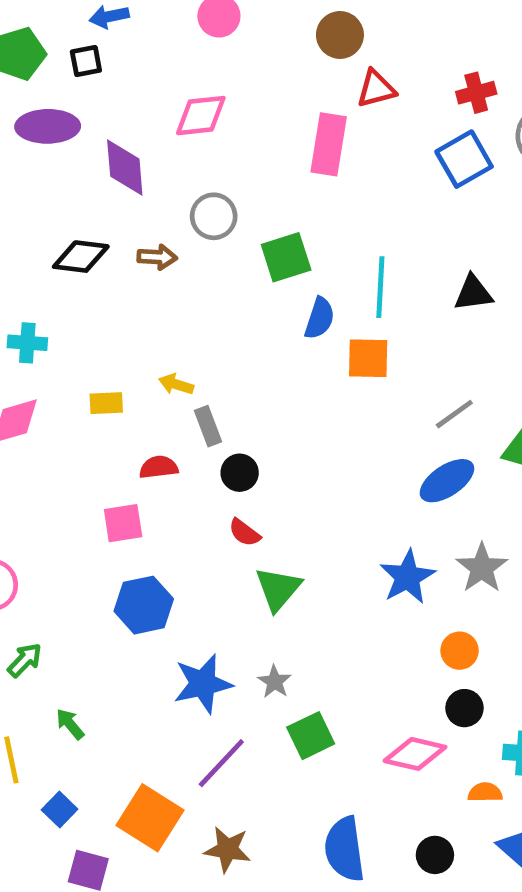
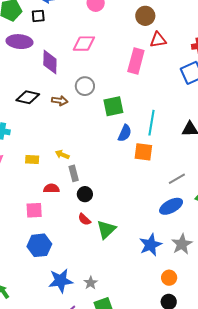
green triangle: (278, 589) -> (106, 229), moved

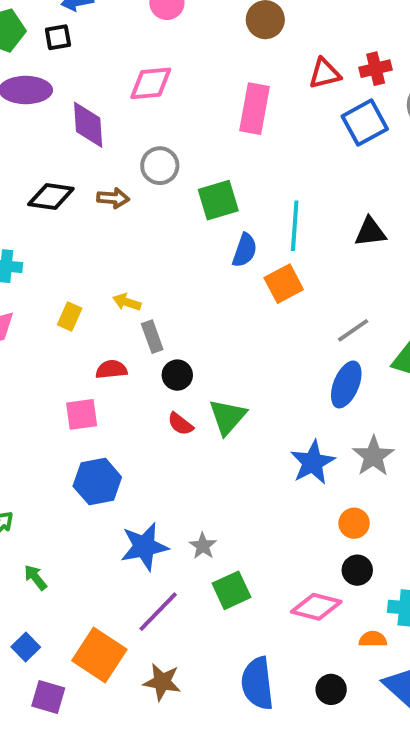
red triangle: (158, 40) -> (325, 74), moved
orange square: (143, 152) -> (284, 284), turned -30
yellow rectangle: (32, 159) -> (70, 316), turned -64
blue ellipse: (171, 206) -> (346, 384), turned -35
green triangle: (106, 229) -> (228, 417), moved

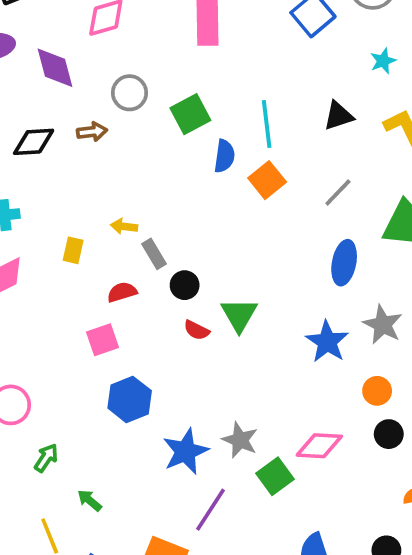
gray line: (353, 330) -> (338, 193), moved
gray star: (203, 546) -> (240, 440), size x1.4
pink diamond: (316, 607) -> (319, 446), moved

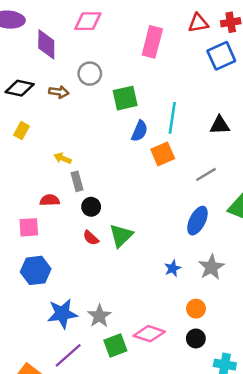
yellow rectangle: (73, 250) -> (21, 131), moved
blue star: (327, 342) -> (173, 268), size x0.6

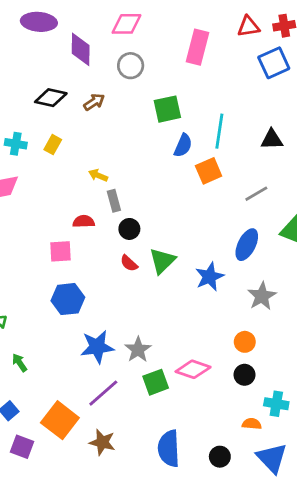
gray circle: (90, 74) -> (131, 66), moved
brown arrow: (59, 92) -> (94, 102), turned -42
blue star: (173, 268) -> (210, 277), moved, size x1.5

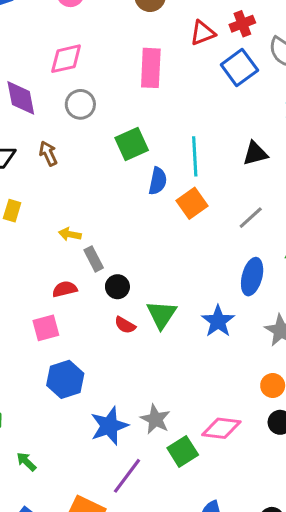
brown arrow: (94, 102) -> (48, 153), turned -70

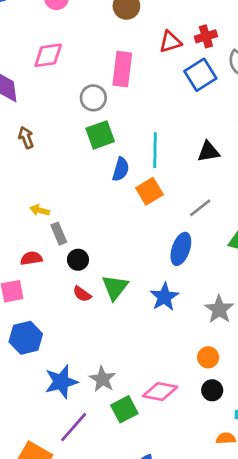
gray circle: (80, 104) -> (93, 98), moved
blue ellipse: (252, 277) -> (181, 249), moved

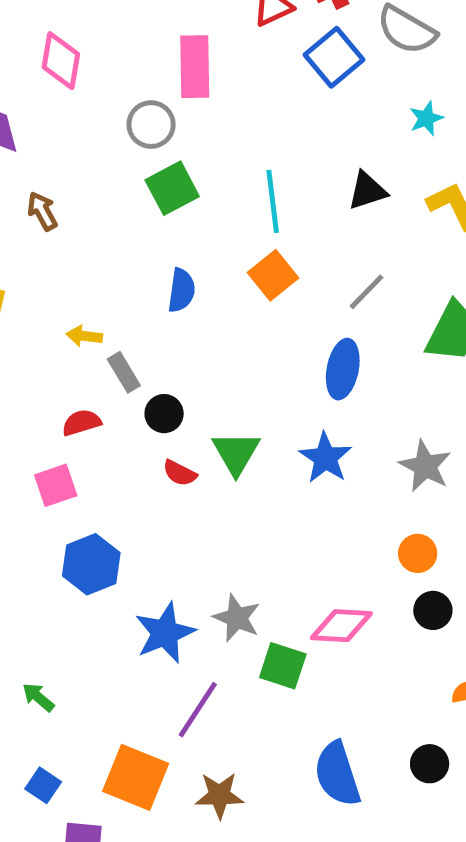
pink diamond: (48, 55) -> (61, 61), turned -64
blue semicircle: (121, 169) -> (181, 290), moved
green square: (124, 409) -> (283, 666), turned -36

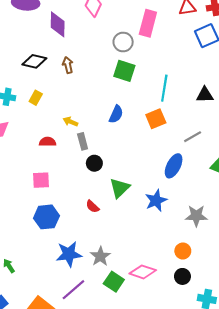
green square: (172, 188) -> (124, 71), turned 30
red semicircle: (81, 423) -> (47, 142), moved
gray star: (425, 466) -> (196, 216), turned 30
red semicircle: (180, 473) -> (93, 206), moved

